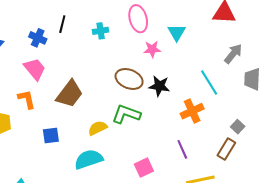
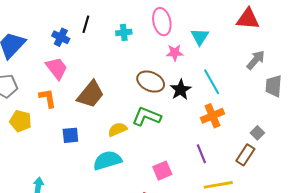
cyan line: (209, 82) -> (212, 82), moved
black star: (159, 86) -> (181, 90), turned 30

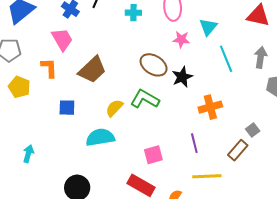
gray arrow: (256, 60) -> (261, 57), turned -40
cyan line: (212, 82) -> (226, 59), moved
yellow semicircle: (117, 129) -> (114, 108), turned -30

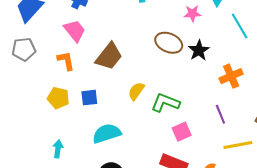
yellow pentagon: (19, 87) -> (58, 98), moved
green L-shape: (145, 99) -> (165, 103), moved
cyan semicircle: (100, 137) -> (107, 133), moved

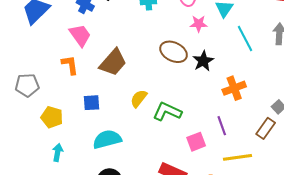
gray pentagon: (24, 49) -> (27, 85), moved
yellow pentagon: (58, 98) -> (52, 117), moved
pink square: (182, 132) -> (196, 142), moved

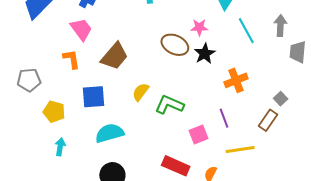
pink star: (199, 24) -> (199, 27), moved
blue square: (91, 103) -> (93, 97), size x1.4

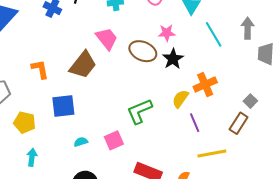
pink trapezoid: (81, 29) -> (107, 39), moved
yellow semicircle: (141, 92) -> (180, 99), moved
green L-shape: (169, 105) -> (139, 111), turned -44
cyan semicircle: (110, 133) -> (81, 142), size x0.5
pink square: (199, 134) -> (114, 140), moved

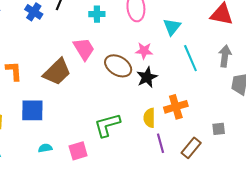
yellow semicircle: (180, 99) -> (149, 118), turned -42
gray square: (250, 101) -> (219, 129), turned 32
brown rectangle: (239, 123) -> (191, 148), moved

